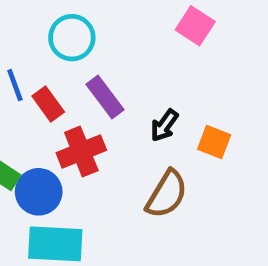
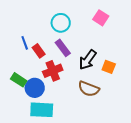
cyan circle: (72, 38) -> (61, 23), moved
black arrow: (164, 125) -> (88, 60), size x1.5
brown semicircle: (167, 194) -> (89, 89), turned 80

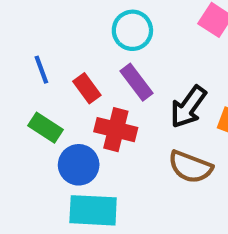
blue line: (25, 43) -> (41, 70), moved
red cross: (53, 71) -> (116, 130), turned 36
green rectangle: (19, 80) -> (46, 128), moved

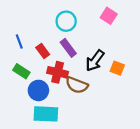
brown semicircle: (190, 167) -> (77, 85), moved

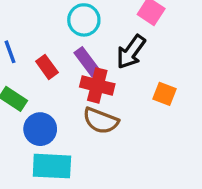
black arrow: (95, 61) -> (131, 52), moved
red cross: (58, 72) -> (97, 85), moved

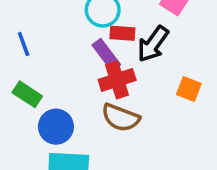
red rectangle: (47, 67) -> (122, 33), moved, turned -50
red cross: (97, 85) -> (117, 80), turned -32

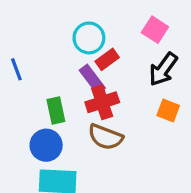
red rectangle: (122, 33) -> (107, 59), turned -40
black arrow: (153, 44) -> (163, 69), moved
green rectangle: (27, 94) -> (56, 111), moved, turned 45

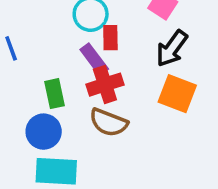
red rectangle: (107, 59) -> (110, 38), turned -55
orange square: (168, 111) -> (177, 94), size x1.5

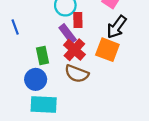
red cross: (105, 85) -> (74, 50), turned -30
orange square: (177, 94) -> (107, 50), moved

